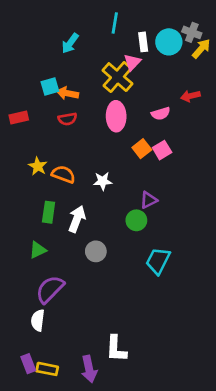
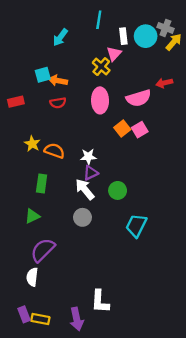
yellow cross: (117, 77) -> (101, 67), size x0.7
pink semicircle: (161, 114) -> (139, 98), size x1.5
purple triangle: (149, 200) -> (91, 173), moved
white arrow: (77, 219) -> (85, 189), moved, turned -60

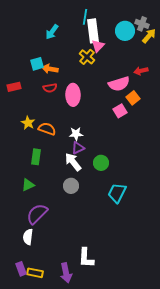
white rectangle: (123, 36) -> (93, 31), moved, size x1.6
pink ellipse: (100, 100) -> (73, 95), moved
orange square: (122, 128) -> (133, 98), moved

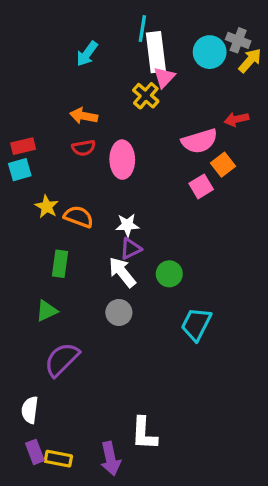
cyan square: (37, 64) -> (20, 170), moved
white semicircle: (28, 237) -> (30, 410), moved

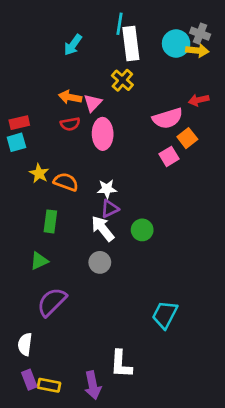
yellow arrow: (250, 60) -> (197, 51), moved, turned 55
pink triangle: (164, 77) -> (93, 103), moved
cyan trapezoid: (196, 324) -> (165, 315), moved

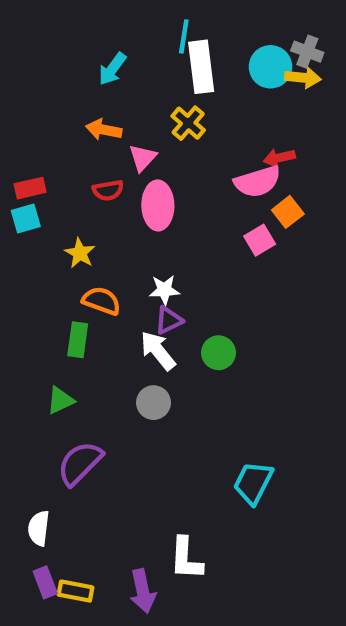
orange arrow: (70, 97) -> (104, 130), moved
red arrow: (199, 100) -> (279, 158), moved
yellow star: (39, 173) -> (80, 253), moved
orange semicircle: (66, 182) -> (102, 301), moved

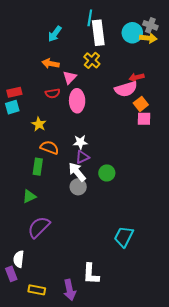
pink square: (260, 240) -> (144, 119), moved, turned 32
gray circle: (154, 403) -> (78, 187), moved
purple rectangle: (45, 582) -> (11, 274), moved

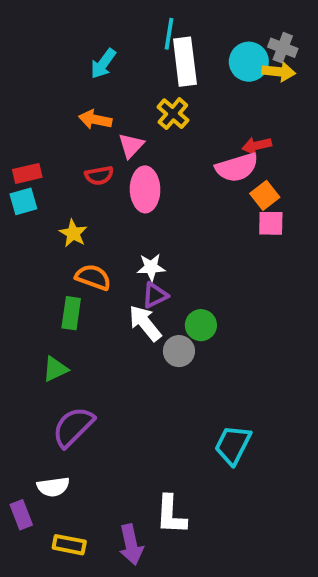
gray circle: (78, 187) -> (179, 351), moved
white semicircle: (19, 259) -> (53, 487), moved, turned -105

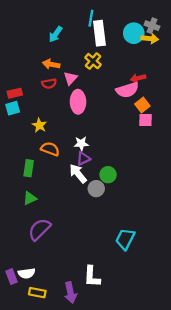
red semicircle: (99, 175) -> (49, 84), moved
green rectangle: (71, 313) -> (29, 168), moved
white semicircle: (53, 487) -> (27, 273), moved

